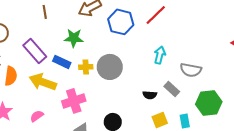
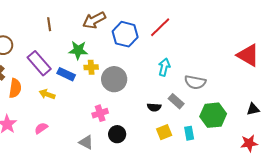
yellow cross: (86, 67) -> (91, 67), moved
yellow arrow: (43, 82) -> (47, 94), size x0.6
pink cross: (74, 101) -> (100, 113), moved, size x0.7

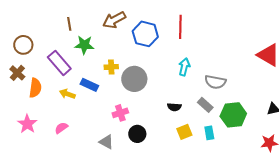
red line: (160, 27) -> (180, 27), turned -45
green star: (78, 50) -> (84, 45), moved
blue rectangle: (66, 74) -> (89, 85), moved
gray rectangle: (176, 101) -> (205, 105), moved

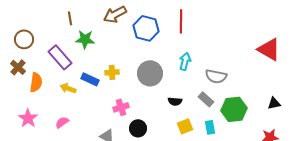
yellow cross: (111, 67) -> (112, 72), moved
gray circle: (134, 79) -> (150, 73), moved

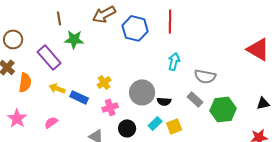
yellow cross: (112, 72) -> (104, 82), moved, turned -32
gray circle: (150, 73) -> (142, 92), moved
blue rectangle: (90, 79) -> (79, 97), moved
cyan rectangle: (210, 127) -> (155, 123), moved, turned 56

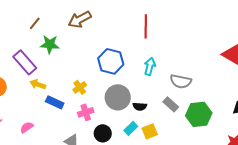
brown line: (59, 18) -> (35, 23), turned 48
blue hexagon: (135, 28) -> (111, 61), moved
yellow arrow: (57, 88) -> (38, 84), moved

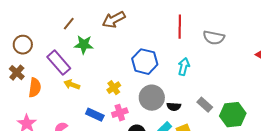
gray semicircle: (181, 81) -> (214, 38), moved
blue rectangle: (55, 102) -> (95, 115), moved

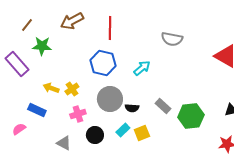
red line: (180, 27) -> (110, 28), moved
cyan arrow: (184, 67) -> (142, 68), turned 36
yellow arrow: (72, 85) -> (51, 88), moved
blue rectangle: (95, 115) -> (37, 110), moved

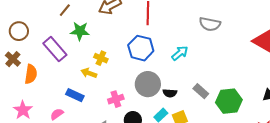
yellow cross: (72, 89) -> (101, 58), moved, turned -32

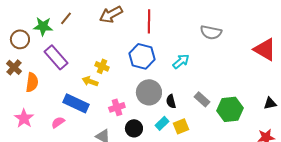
green star: (80, 31) -> (43, 26), moved
black semicircle: (170, 93) -> (171, 101), turned 72
blue rectangle: (75, 95) -> (76, 103), size x1.4

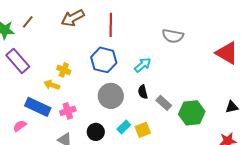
black semicircle: (171, 101) -> (143, 92), moved
pink cross: (117, 107) -> (68, 111), moved

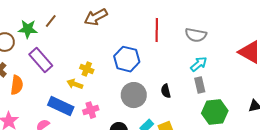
red line: (111, 25) -> (157, 30), moved
cyan arrow: (143, 65) -> (199, 64), moved
gray rectangle: (164, 103) -> (200, 85), moved, turned 35

